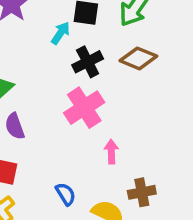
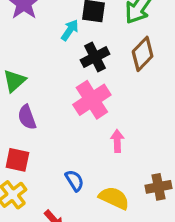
brown diamond: (138, 58) -> (143, 54), turned -68
brown cross: (142, 192) -> (158, 187), moved

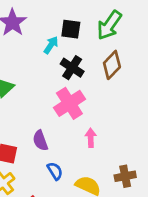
black cross: (95, 57) -> (72, 68), turned -30
purple semicircle: (27, 117) -> (40, 140), moved

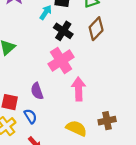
pink arrow: (91, 138) -> (79, 89), size x1.5
blue semicircle: (55, 171) -> (30, 116), moved

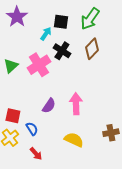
pink cross: (61, 60) -> (39, 65), moved
purple semicircle: (37, 91) -> (49, 106), moved, turned -126
brown cross: (107, 121) -> (111, 133), moved

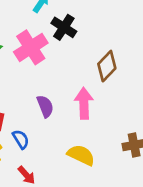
brown diamond: (92, 49) -> (107, 66), moved
purple semicircle: (49, 106) -> (45, 106), turned -56

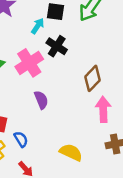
pink arrow: (84, 103) -> (103, 109), moved
purple semicircle: (45, 106) -> (41, 100), moved

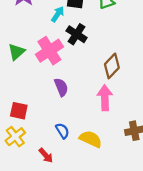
pink arrow: (103, 109) -> (105, 98), moved
blue semicircle: (21, 139) -> (62, 131), moved

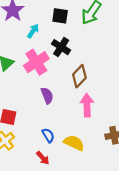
cyan arrow: (58, 14) -> (33, 31), moved
brown diamond: (112, 66) -> (79, 76), moved
red arrow: (46, 155) -> (43, 158), moved

